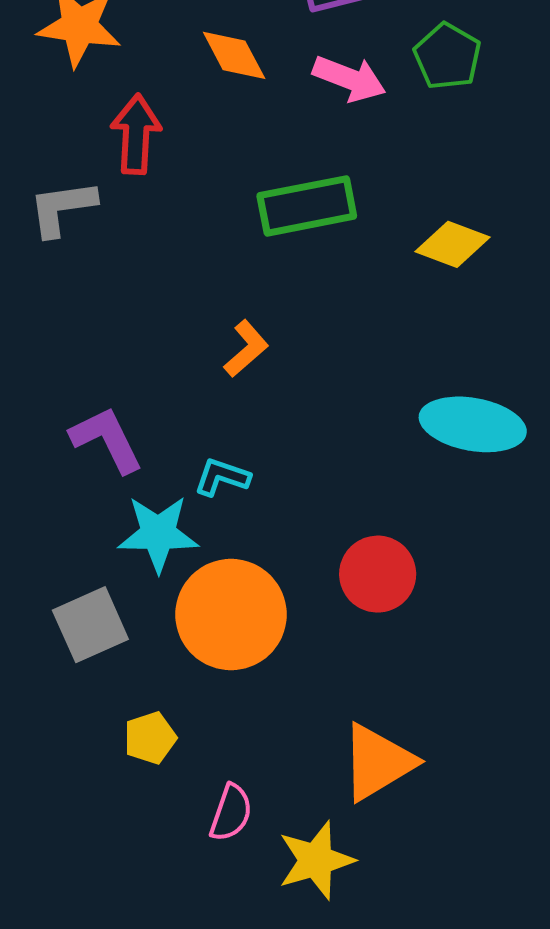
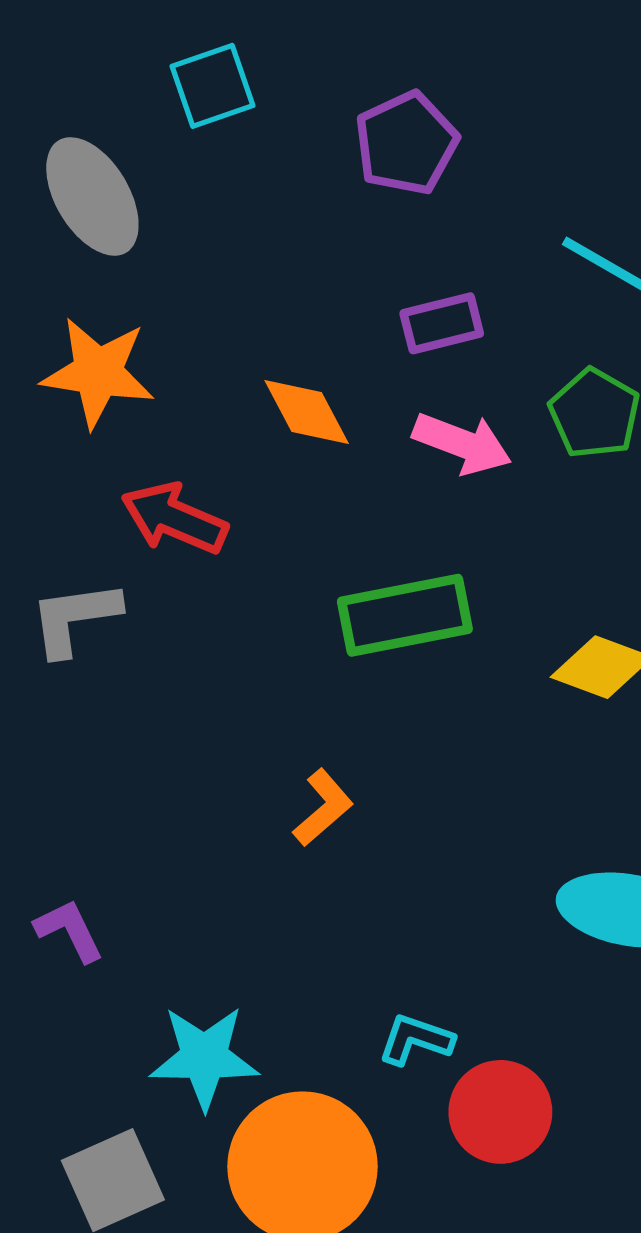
red arrow: (136, 134) -> (174, 518), turned -70
purple L-shape: (107, 440) -> (69, 930), moved, size x0.7
cyan L-shape: (222, 477) -> (416, 1040), moved

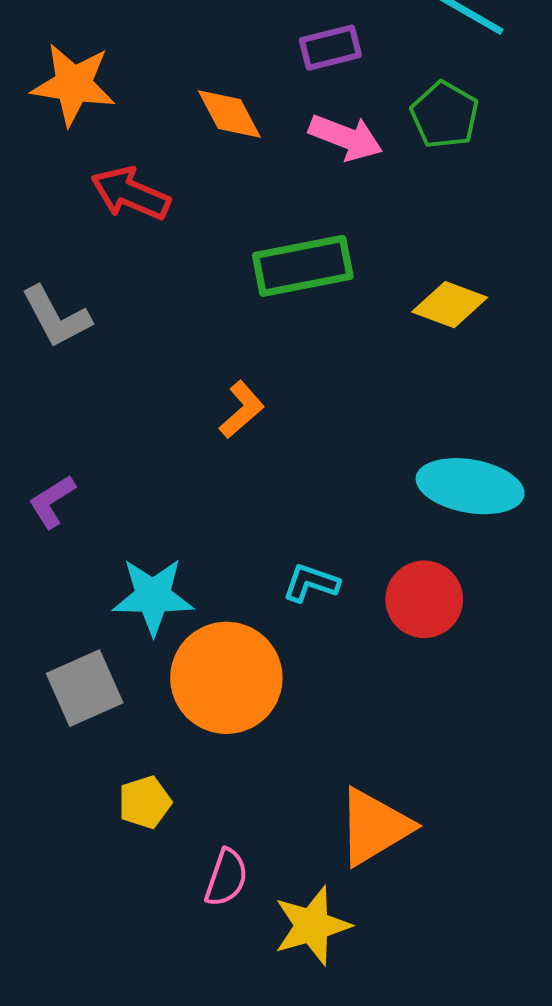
gray L-shape: (75, 618) -> (56, 317), moved, turned -110
purple L-shape: (69, 930) -> (52, 501), turned -96
red circle: (500, 1112) -> (424, 599), moved

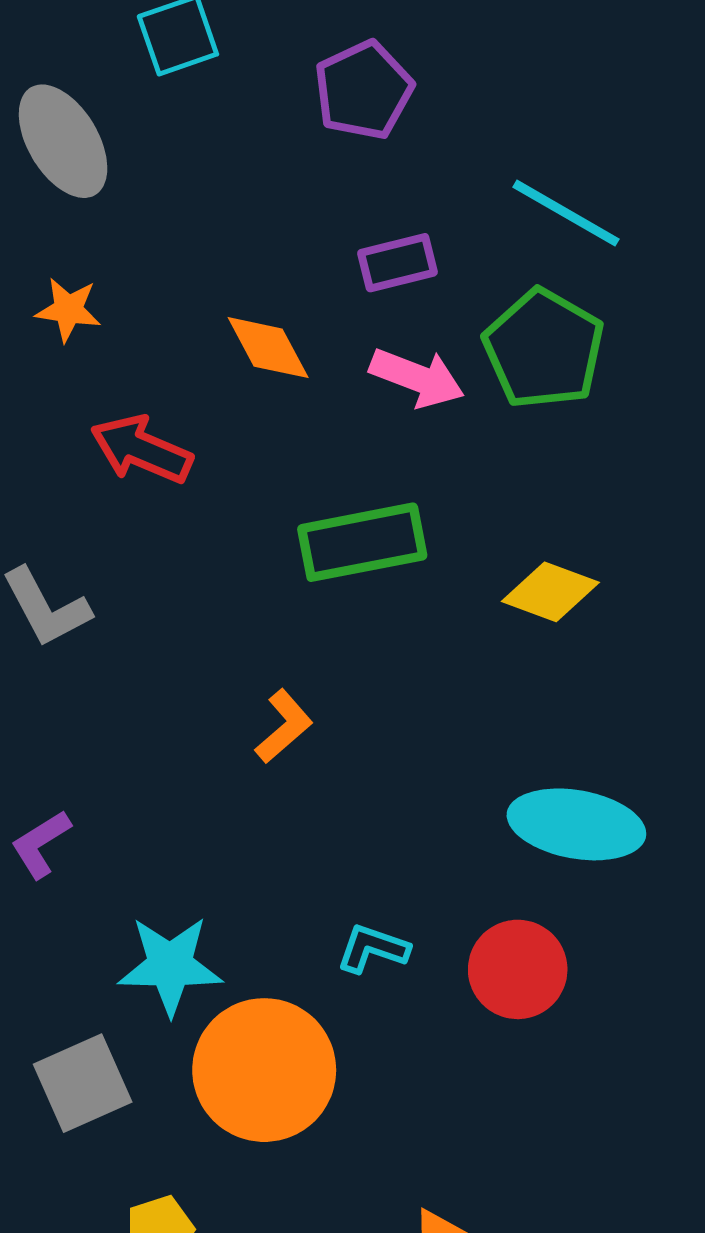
orange star: (73, 84) -> (68, 310), size x0.6
green pentagon: (445, 115) -> (544, 349), size x1.4

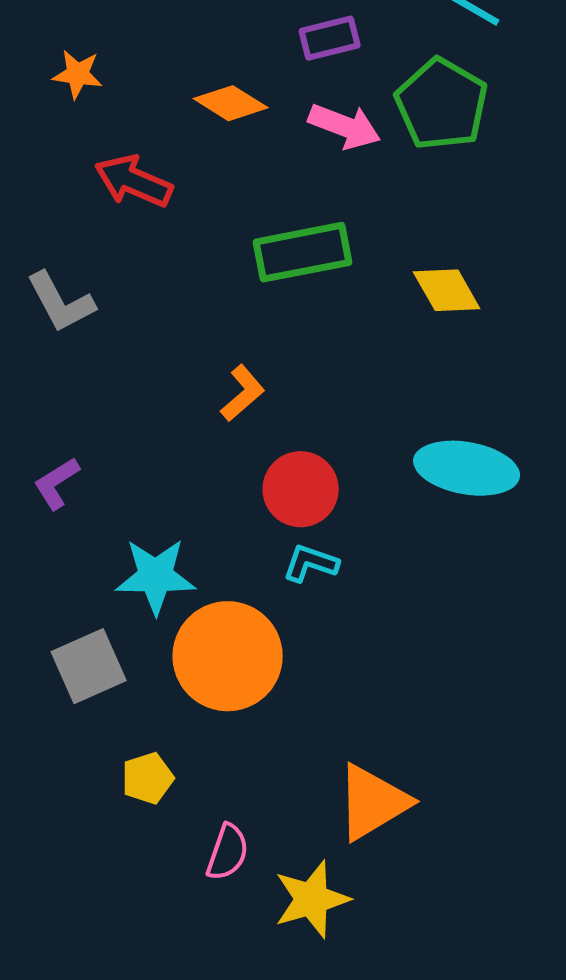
orange diamond: (268, 348) -> (231, 103), turned -30
yellow diamond: (550, 592) -> (447, 290), turned 40
red circle: (518, 969) -> (301, 489), moved

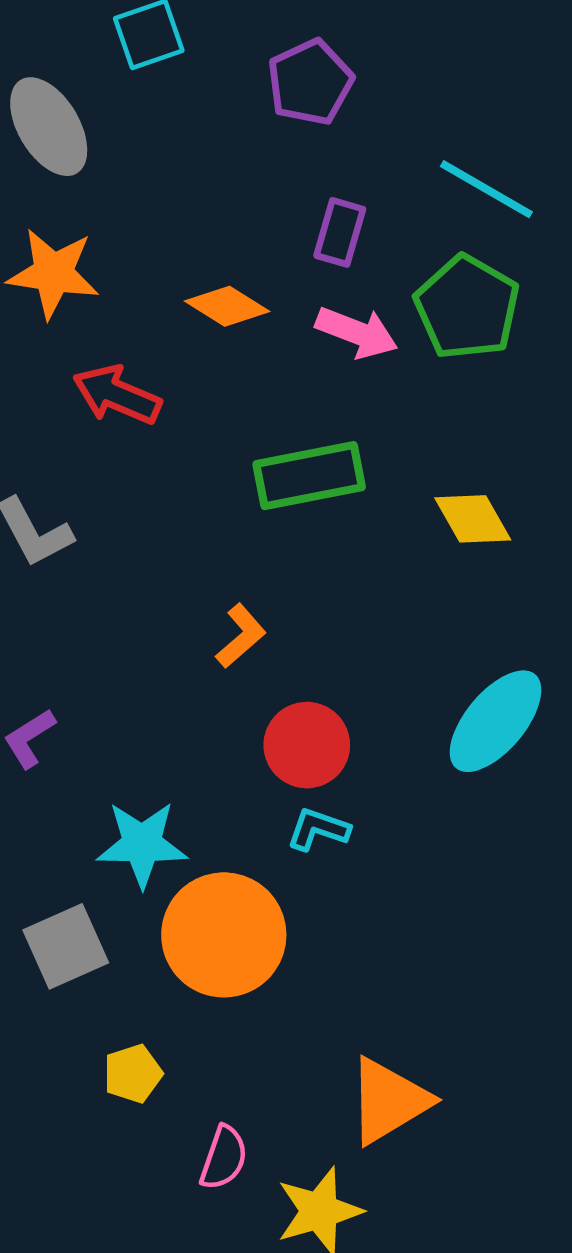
purple rectangle: (330, 38) -> (340, 232), turned -60
orange star: (78, 74) -> (53, 273), size x1.6
cyan ellipse: (467, 468) -> (496, 721), turned -60

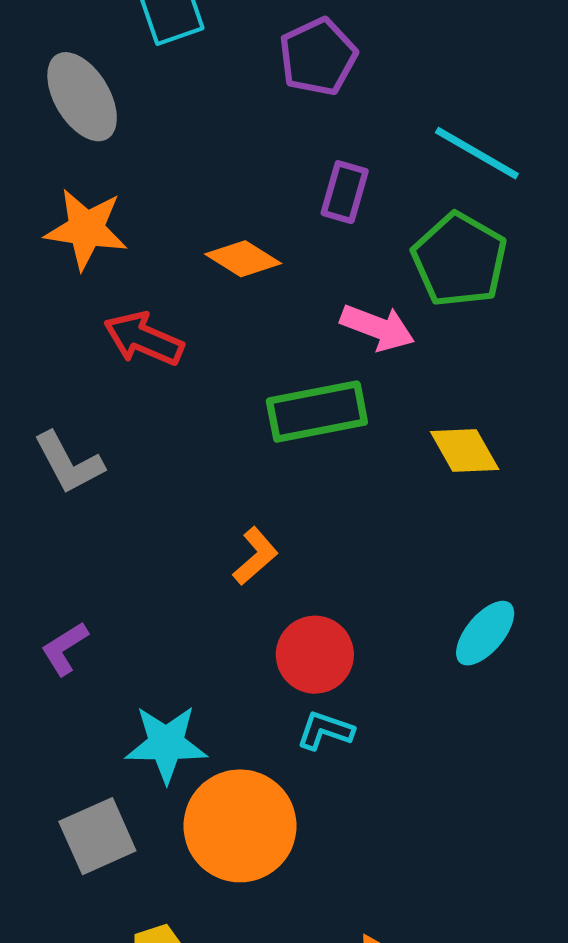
pink arrow: (357, 332) -> (377, 327), moved
cyan ellipse: (496, 721) -> (485, 633), size x0.7

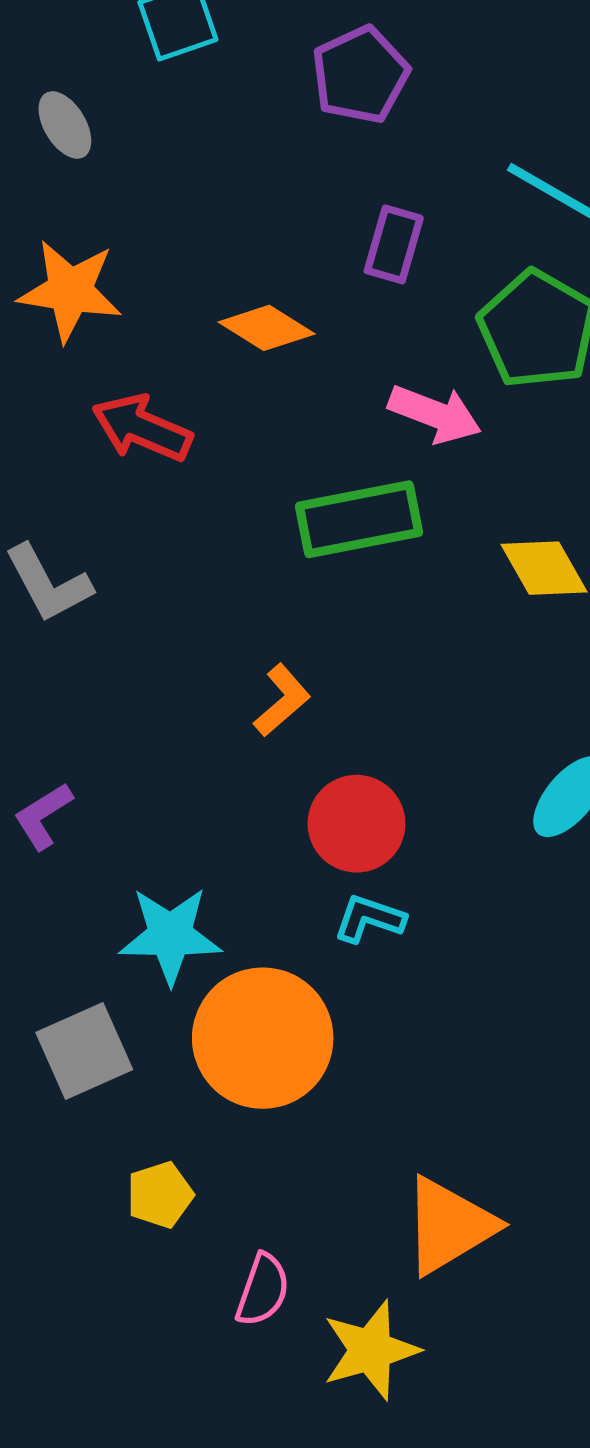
gray ellipse: (82, 97) -> (65, 125), size x0.6

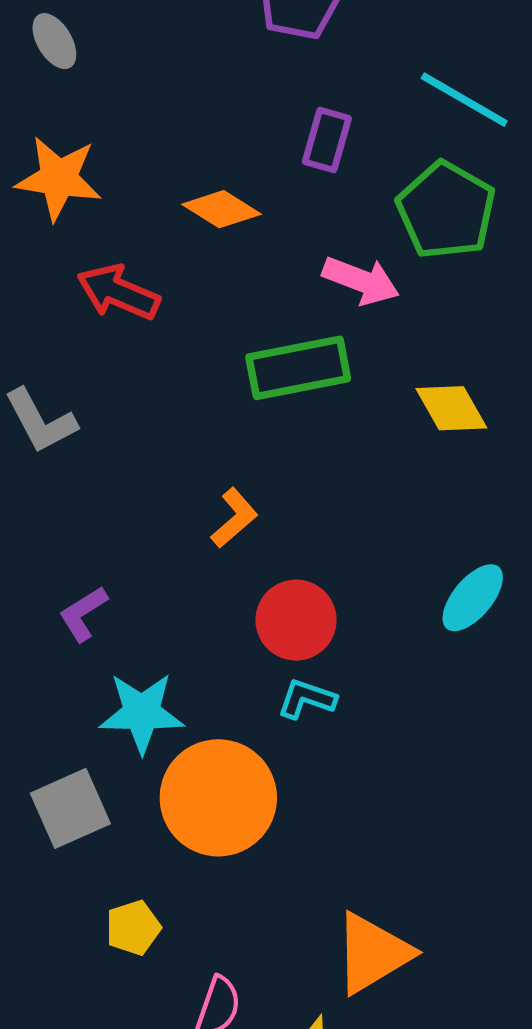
purple L-shape: (43, 816) -> (83, 614), moved

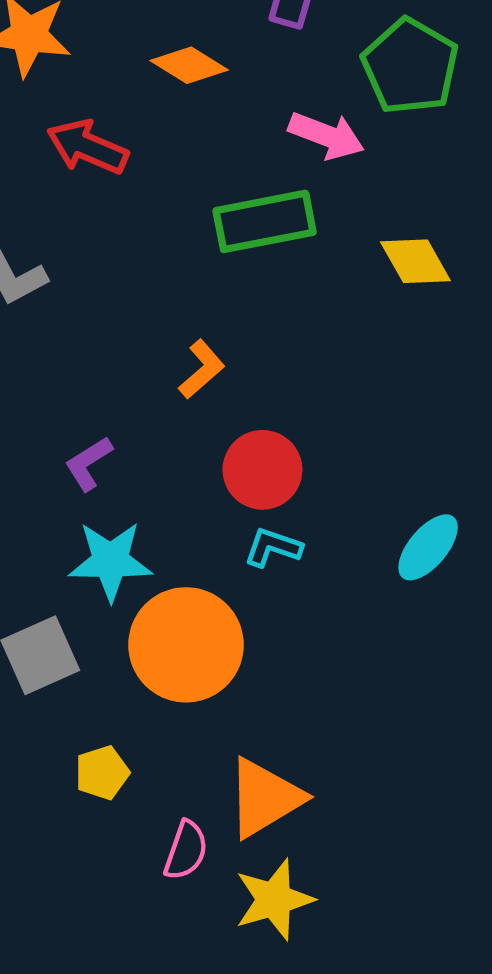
cyan ellipse: (473, 598) -> (428, 547), moved
purple L-shape: (83, 614) -> (88, 464), moved
orange triangle: (373, 953) -> (265, 798), moved

